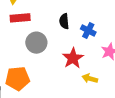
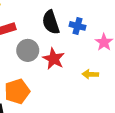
black semicircle: (64, 21) -> (51, 22), size x1.5
red star: (73, 58) -> (54, 59), moved

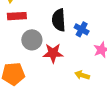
red star: (54, 59) -> (53, 53), turned 30

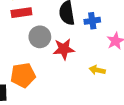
blue cross: (82, 29) -> (92, 21), turned -32

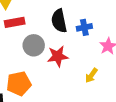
yellow arrow: (97, 70) -> (91, 75), turned -64

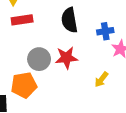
blue cross: (84, 27) -> (105, 31), moved
gray circle: (34, 45) -> (39, 59), moved

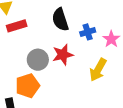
blue cross: (105, 31) -> (88, 32), moved
yellow arrow: (101, 79) -> (98, 70), size x1.5

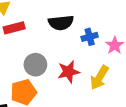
black semicircle: (60, 20) -> (61, 23), turned -80
red star: (63, 55) -> (69, 72), moved

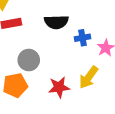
red star: (69, 72) -> (59, 87), moved

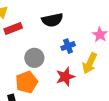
blue cross: (83, 38) -> (68, 46), moved

